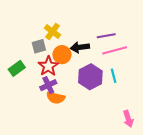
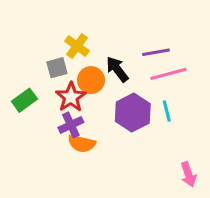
black arrow: (80, 47) -> (117, 69), turned 60

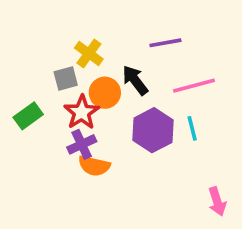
purple line: (156, 52) -> (165, 43), moved

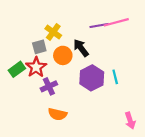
pink line: (194, 86) -> (116, 22), moved
red star: (82, 112) -> (36, 67), moved
orange semicircle: (94, 166) -> (57, 114), moved

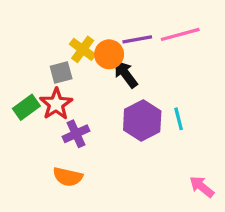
purple line: (99, 26) -> (137, 39), moved
orange circle: (63, 55) -> (109, 54), moved
orange semicircle: (57, 114) -> (68, 177), moved
pink arrow: (130, 121) -> (202, 187), turned 147

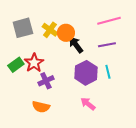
purple line: (137, 39) -> (107, 45), moved
gray square: (61, 73) -> (23, 28), moved, size x1.5
pink arrow: (202, 187) -> (88, 104), moved

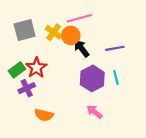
pink line: (109, 21) -> (79, 18), moved
purple cross: (46, 81) -> (27, 88), moved

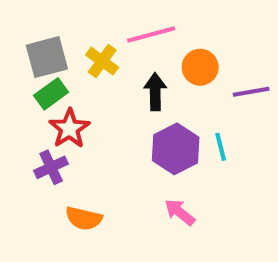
orange circle: (71, 35) -> (200, 67), moved
black arrow: (82, 48) -> (155, 92), turned 36
purple line: (115, 48) -> (251, 92), moved
green rectangle: (17, 70) -> (51, 94), moved

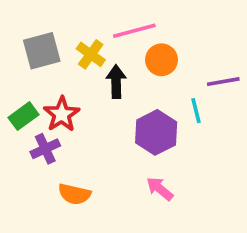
orange circle: (200, 67) -> (162, 60), moved
black arrow: (155, 92) -> (116, 82), moved
green rectangle: (51, 94) -> (24, 116), moved
cyan line: (221, 147) -> (196, 111), moved

